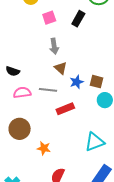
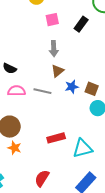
brown triangle: (61, 68) -> (58, 71), turned 32
red rectangle: (65, 109) -> (56, 138), moved
orange star: (44, 148) -> (14, 148), moved

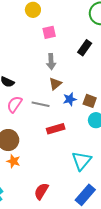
black rectangle: (81, 24) -> (85, 48), moved
pink semicircle: (16, 91) -> (14, 104), turned -54
red rectangle: (56, 138) -> (56, 129), moved
cyan triangle: (83, 148) -> (81, 161), turned -35

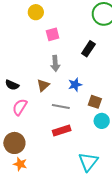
brown triangle: (55, 84) -> (43, 85), moved
blue star: (70, 99) -> (75, 85), moved
gray line: (41, 104) -> (61, 106), moved

